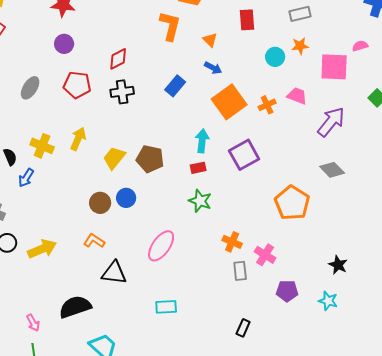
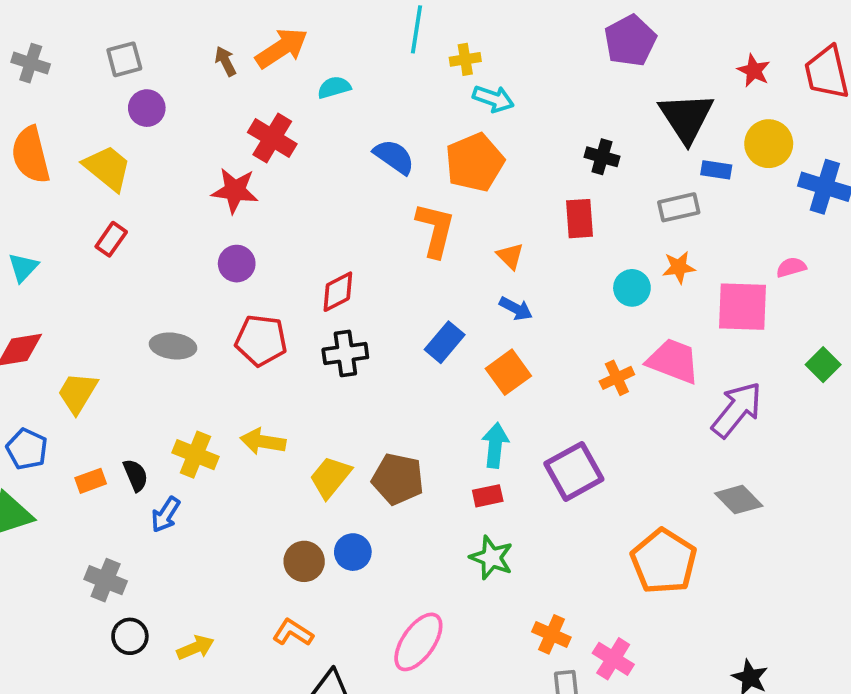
gray ellipse: (30, 88) -> (173, 346), turned 65
pink trapezoid: (297, 96) -> (673, 361), size x1.4
orange square: (229, 102) -> (508, 372), moved, size x0.7
yellow arrow: (78, 139) -> (263, 442), turned -105
yellow arrow: (42, 249) -> (195, 648), size x0.7

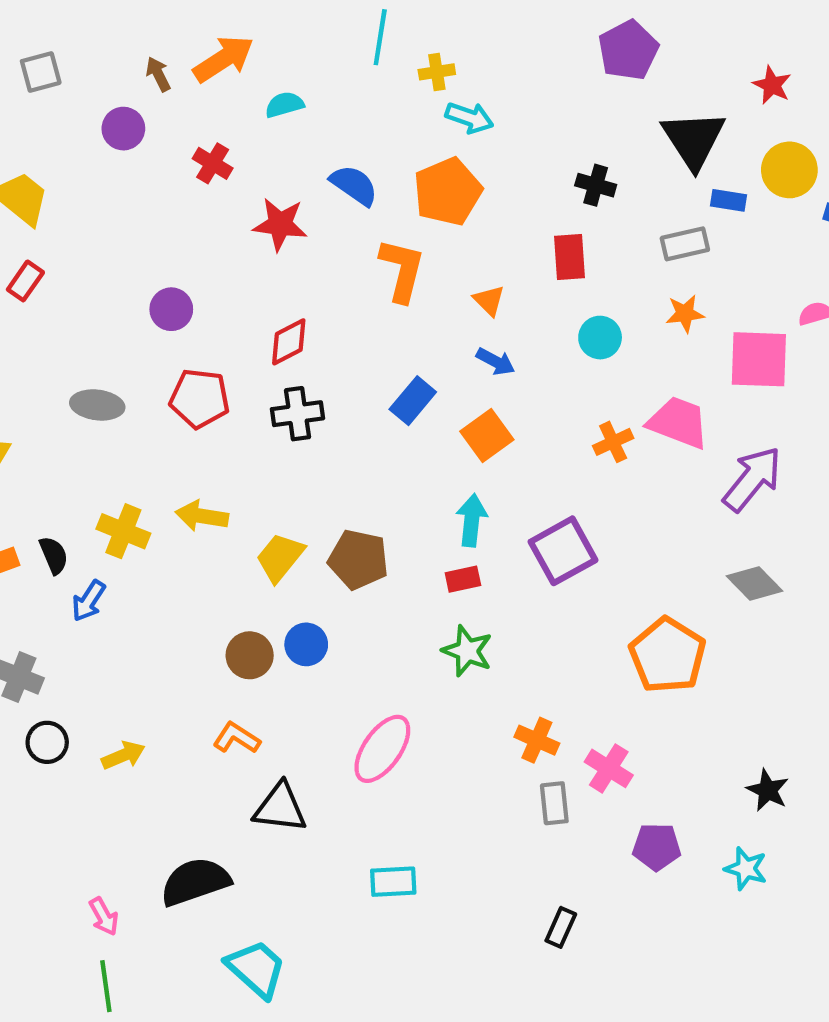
purple circle: (147, 108) -> (123, 129), moved
red cross: (272, 138) -> (213, 163), size x0.7
red star: (235, 190) -> (280, 224), moved
cyan circle: (632, 288) -> (600, 338), moved

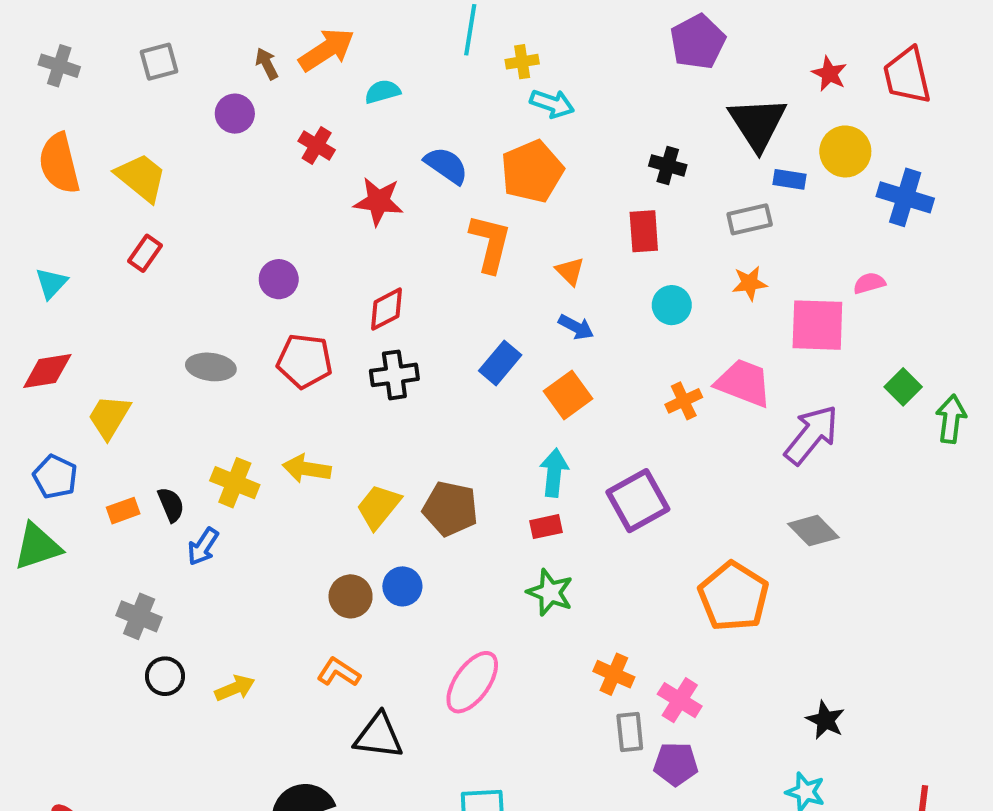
purple pentagon: (657, 847) -> (676, 764), moved

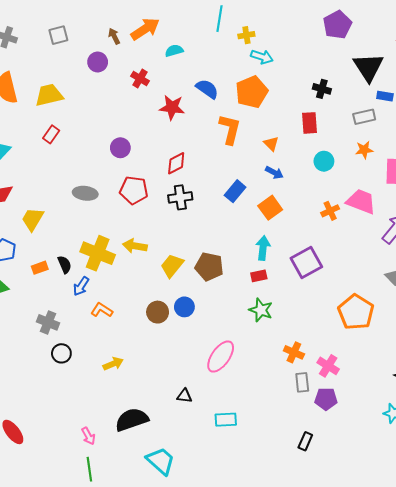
yellow trapezoid: (141, 177) -> (49, 95), turned -52
yellow cross: (235, 483) -> (98, 253), size x1.4
orange L-shape: (339, 672) -> (102, 310), moved
yellow arrow: (235, 688) -> (113, 364), moved
black triangle: (378, 736) -> (184, 396), moved, size x0.6

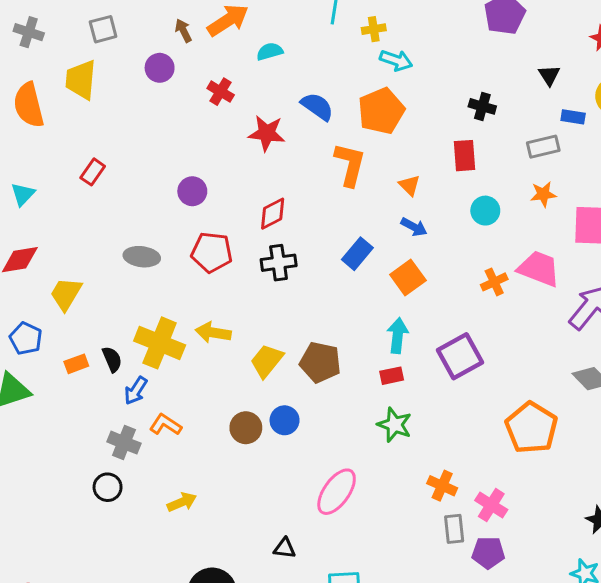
black triangle: (368, 67) -> (549, 75), size x0.5
yellow trapezoid: (49, 95) -> (81, 80), moved, turned -72
gray cross: (48, 322) -> (124, 443), moved

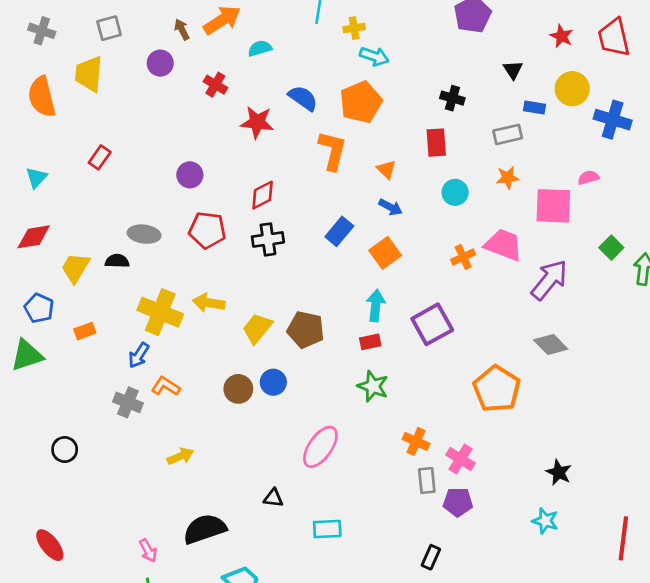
black semicircle: (112, 359) -> (117, 261), moved, turned -65
black circle: (108, 487) -> (65, 450), moved

